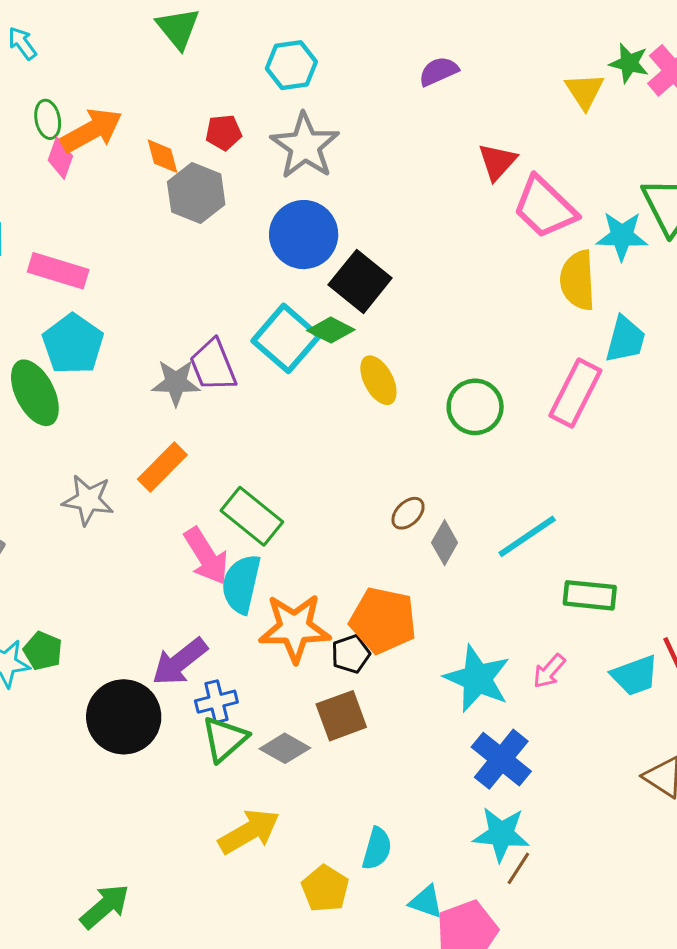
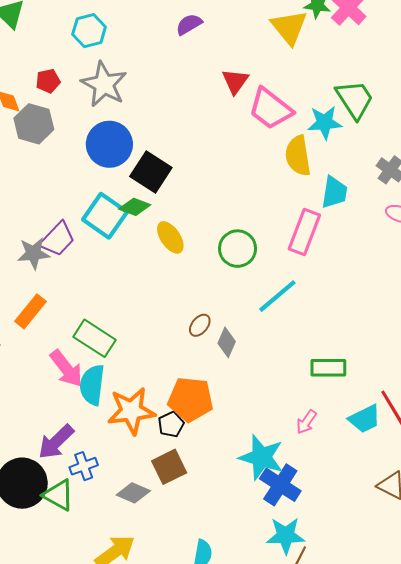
yellow triangle: (585, 91) -> (289, 27), size x1.4
purple trapezoid: (213, 365) -> (57, 239), turned -108
cyan line: (527, 536) -> (277, 296), moved
cyan star: (477, 679) -> (261, 457), moved
green triangle: (225, 739) -> (58, 495), moved, turned -44

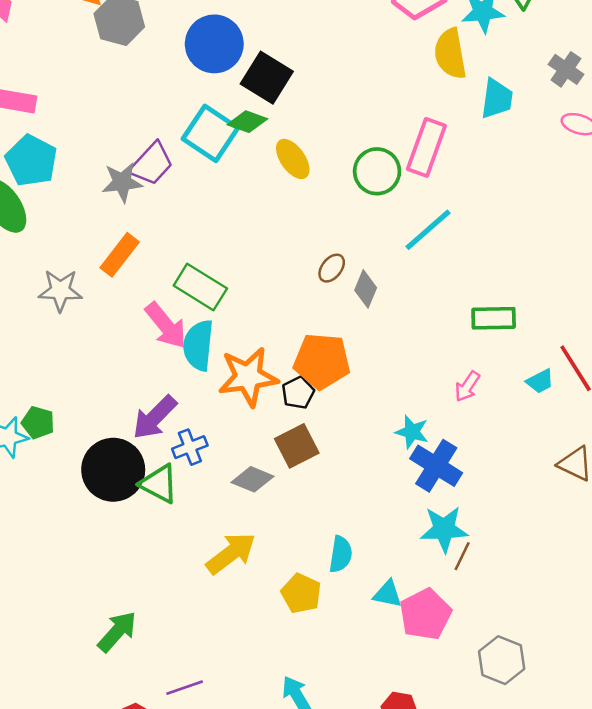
pink rectangle: (304, 232) -> (426, 147), moved
cyan trapezoid: (365, 419) -> (540, 381), size x0.7
cyan star: (261, 457) -> (412, 432), size x0.6

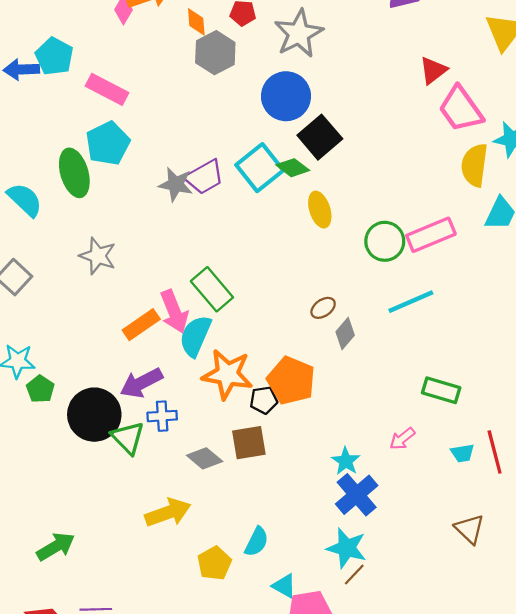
pink rectangle: (426, 147) -> (431, 235), turned 30
orange rectangle: (120, 255) -> (141, 325), moved
green pentagon: (38, 423) -> (40, 389), moved

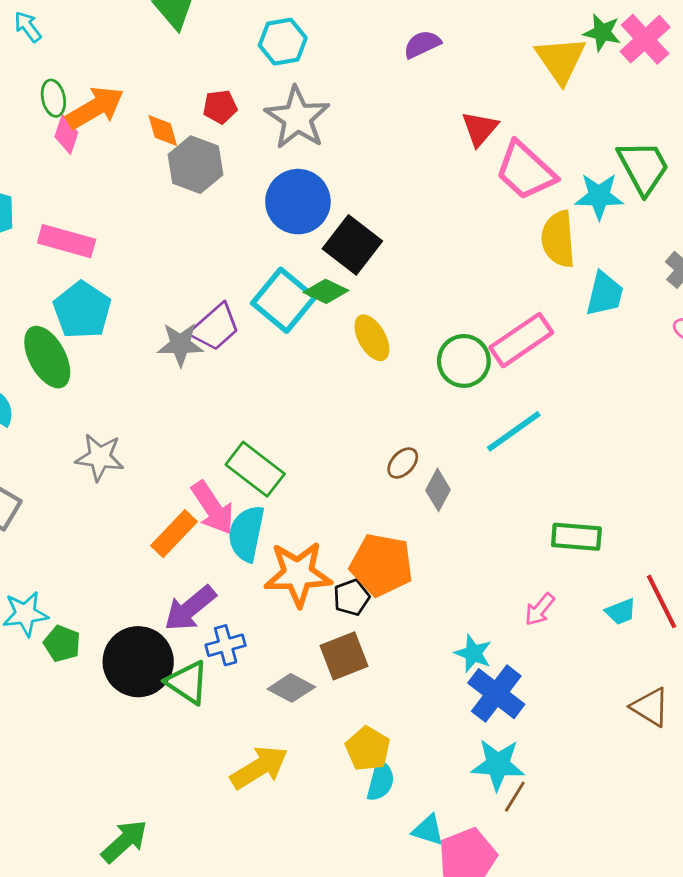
yellow pentagon: (214, 563) -> (368, 749), moved

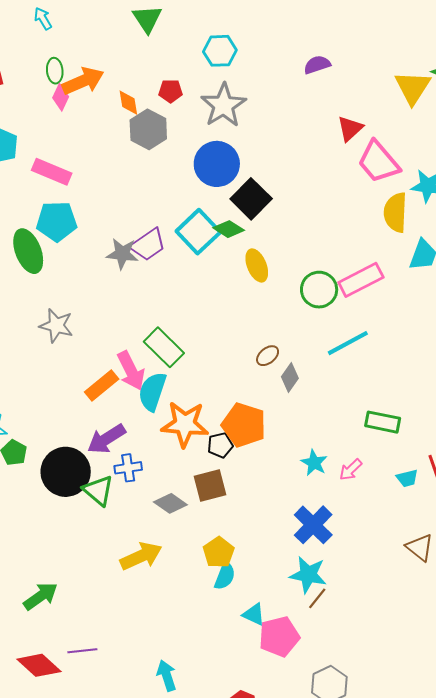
cyan pentagon: (82, 310) -> (57, 221), turned 30
cyan star: (473, 653) -> (314, 463), moved

